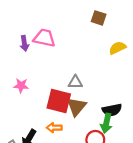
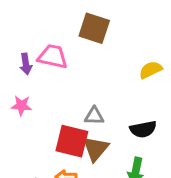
brown square: (99, 18) -> (94, 28), moved, size x1.5
pink star: (21, 86) -> (21, 106), moved
black semicircle: (112, 110) -> (143, 129), moved

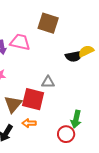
black semicircle: (143, 129) -> (74, 56), moved
brown triangle: (96, 149) -> (13, 104), moved

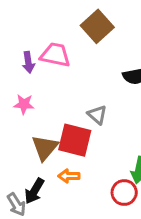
brown square: (48, 23) -> (97, 26), turned 30
gray triangle: (48, 82) -> (97, 115), turned 40

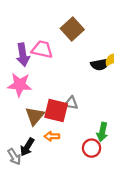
purple arrow: (28, 62) -> (23, 55), size x1.5
pink star: (24, 104) -> (20, 85), size x1.6
gray triangle: (97, 115) -> (71, 103), moved, turned -32

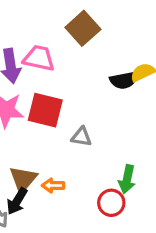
red square: (56, 111) -> (45, 110), moved
brown triangle: (35, 116) -> (23, 179), moved

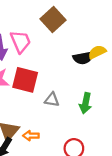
pink trapezoid: (39, 58) -> (20, 42), turned 55
green arrow: (127, 179) -> (86, 103), moved

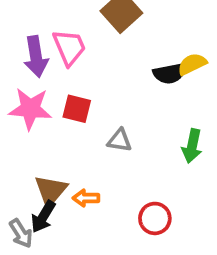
red square: (25, 80) -> (77, 109), size x0.7
green arrow: (86, 103) -> (192, 146), moved

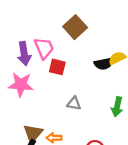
red square: (77, 109) -> (57, 67), moved

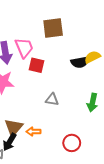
brown square: (75, 27) -> (53, 28), turned 35

